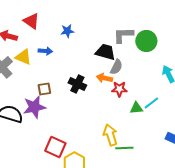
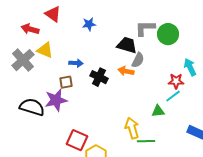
blue arrow: (45, 51) -> (76, 63), moved
red star: (119, 89) -> (176, 81), moved
green triangle: (136, 108) -> (158, 111), moved

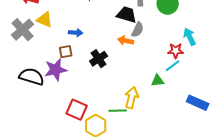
black cross: (99, 77) -> (99, 59), moved, turned 30
yellow arrow: (132, 128) -> (132, 98), turned 30
green line: (146, 141) -> (118, 111), moved

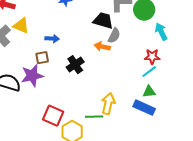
cyan arrow: (190, 37) -> (161, 32), moved
green triangle: (158, 81) -> (149, 92), moved
blue rectangle: (198, 103) -> (144, 108), moved

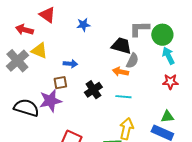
cyan arrow: (161, 32) -> (168, 56), moved
cyan line: (149, 72) -> (123, 97), moved, turned 42

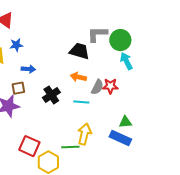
blue star: (83, 25) -> (16, 45), moved
gray semicircle: (132, 61) -> (97, 87), moved
red star: (170, 82) -> (110, 86), moved

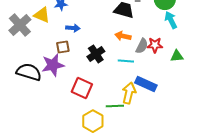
green triangle: (125, 122) -> (177, 56), moved
blue rectangle: (120, 138) -> (146, 84), moved
red square: (29, 146) -> (82, 88), moved

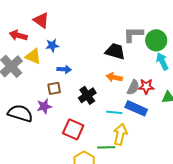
cyan line: (126, 61) -> (114, 112), moved
purple star: (53, 65) -> (44, 106), size x0.7
blue rectangle: (146, 84) -> (136, 108), moved

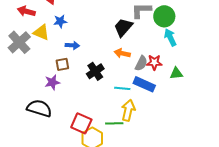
black trapezoid: (115, 51) -> (123, 27), turned -65
black semicircle: (20, 113) -> (39, 108), moved
red square: (73, 129) -> (81, 123), moved

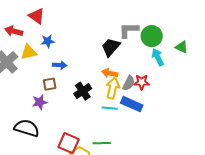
yellow triangle: (41, 32) -> (29, 52), turned -36
green triangle: (176, 73) -> (182, 47), moved, turned 32
yellow arrow: (128, 110) -> (113, 88), moved

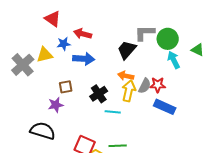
red arrow: (14, 31) -> (83, 34), moved
blue arrow: (60, 65) -> (84, 59), moved, size x1.5
blue rectangle: (132, 104) -> (165, 107), moved
cyan line: (110, 108) -> (113, 112), moved

